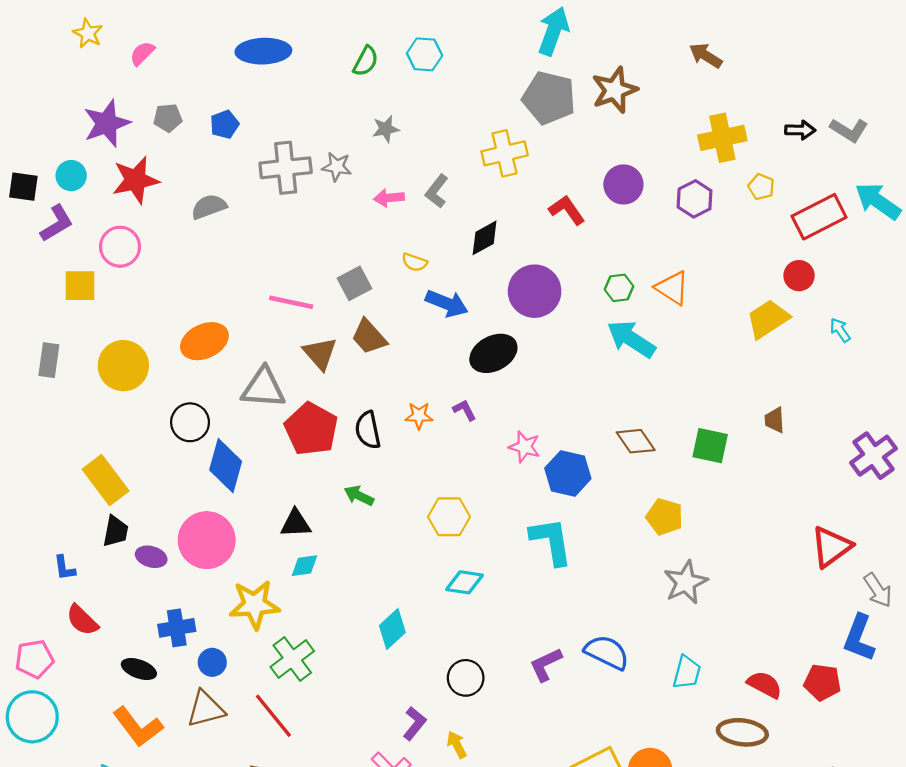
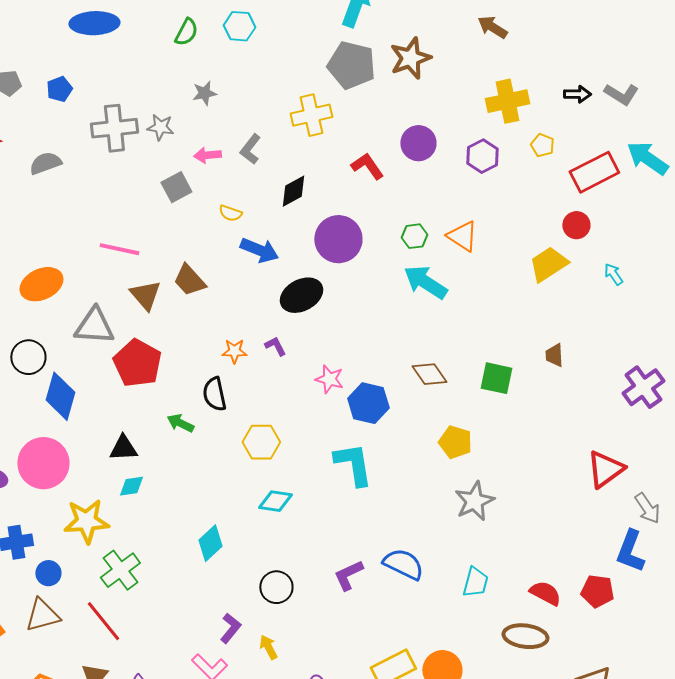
gray square: (355, 283) -> (176, 187), moved
black semicircle: (368, 430) -> (214, 394), moved

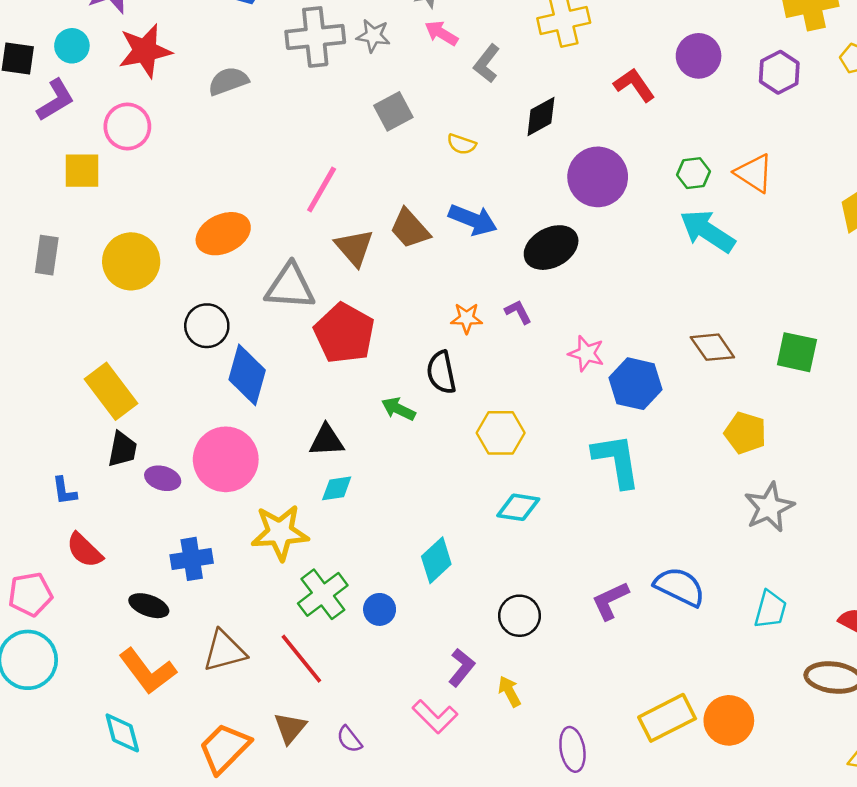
pink arrow: (207, 155) -> (441, 33), moved, turned 36
pink line: (119, 249) -> (322, 190), turned -72
blue arrow: (259, 250) -> (473, 220), moved
blue circle: (48, 573) -> (380, 609), moved

